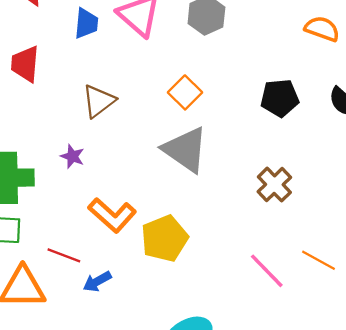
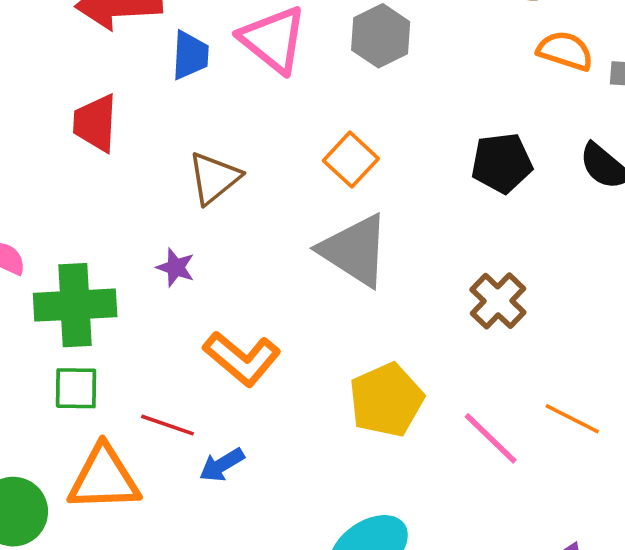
yellow pentagon: (164, 238) -> (386, 400), moved

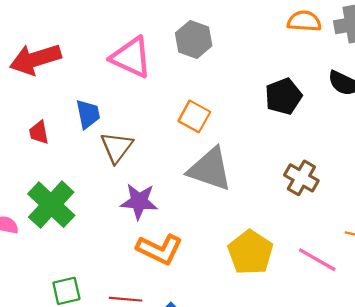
blue trapezoid: (190, 55) -> (88, 114), moved
red trapezoid: (95, 123) -> (39, 132), size x0.7
purple star: (176, 267) -> (139, 201), moved, size x1.6
green cross: (75, 305) -> (51, 205), moved, turned -30

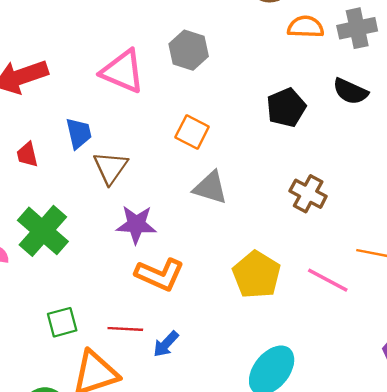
gray triangle: (210, 169) -> (210, 188), size x0.7

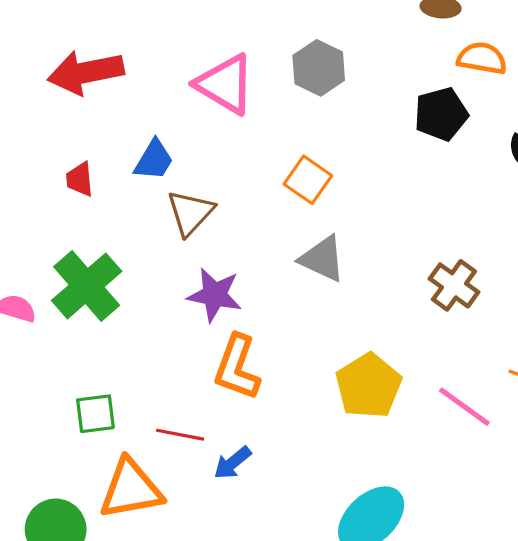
black pentagon: (286, 108) -> (441, 114), moved
blue trapezoid: (79, 133) -> (154, 160), turned 36
orange L-shape: (160, 275) -> (237, 367), turned 78

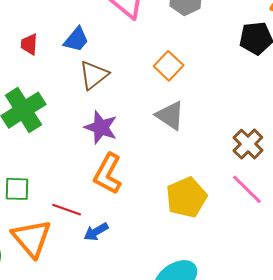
pink line: (464, 407) -> (247, 189), moved
orange triangle: (131, 489) -> (32, 238), turned 51

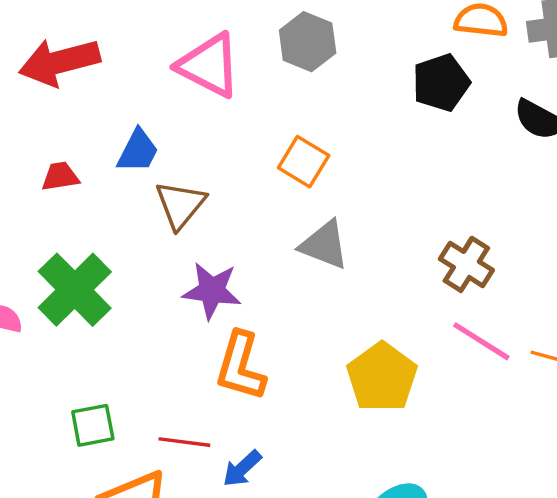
red trapezoid: (29, 44) -> (60, 176), turned 90

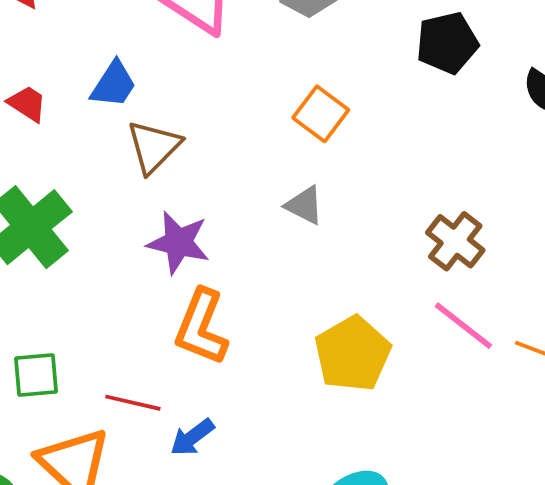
orange square: (304, 162) -> (321, 114), moved
red trapezoid: (60, 176) -> (27, 104), turned 36
gray triangle: (324, 245) -> (304, 205), size x0.7

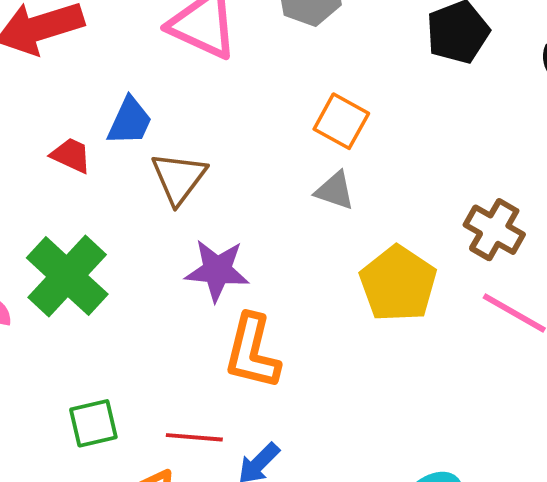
red trapezoid: (27, 104) -> (71, 155), moved
gray triangle: (304, 205) -> (335, 191), moved
yellow pentagon: (353, 354) -> (398, 284), moved

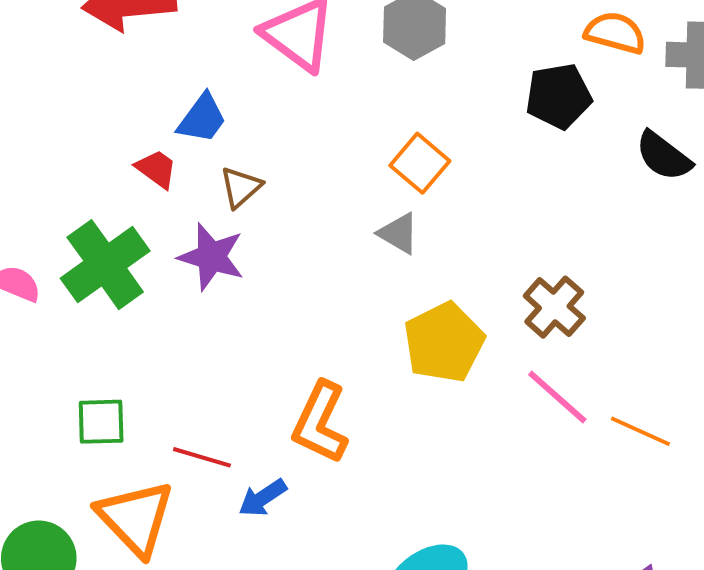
red trapezoid: (71, 155) -> (156, 169), moved
brown triangle: (179, 178) -> (241, 187), size x0.7
purple star: (217, 270) -> (211, 257), moved
orange L-shape: (252, 352) -> (320, 423), moved

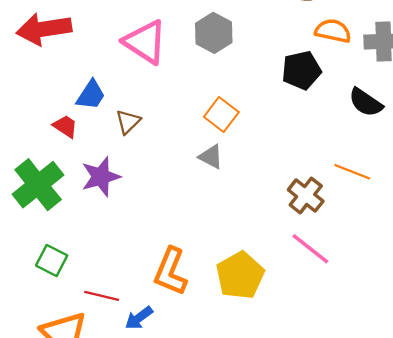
brown triangle: (241, 187) -> (128, 122), moved
purple star: (211, 257) -> (101, 177), turned -30
yellow pentagon: (444, 342) -> (240, 275), moved
green square: (101, 422) -> (52, 261), moved, turned 32
orange line: (640, 431) -> (352, 172), moved

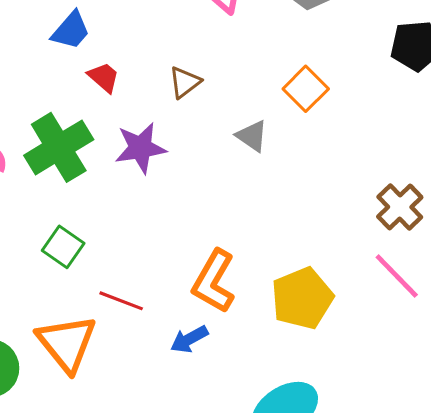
blue trapezoid: (91, 95) -> (71, 30), moved
gray triangle: (211, 157) -> (252, 136), moved
blue arrow: (139, 318) -> (189, 339), moved

